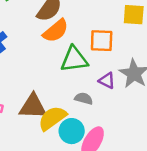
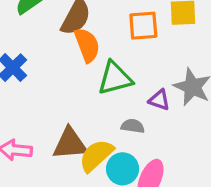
orange semicircle: (56, 31) -> (87, 45), turned -64
orange square: (102, 41) -> (143, 26), moved

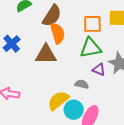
green triangle: (115, 78) -> (91, 48), moved
brown triangle: (70, 144) -> (46, 54), moved

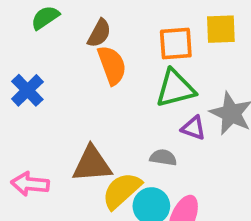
brown semicircle: (52, 16) -> (99, 33), size x0.7
brown triangle: (46, 54) -> (92, 164), moved

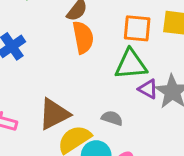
purple triangle: (193, 128) -> (148, 89), moved
brown triangle: (92, 164) -> (54, 114), turned -32

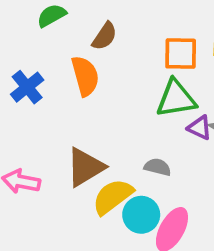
orange semicircle: (83, 37) -> (85, 76), moved

